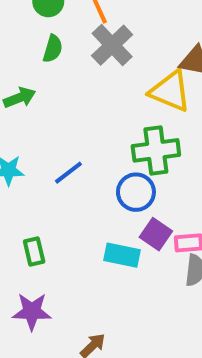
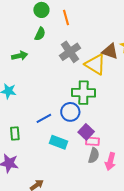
gray cross: (112, 45) -> (70, 52), moved
blue line: (68, 173) -> (44, 118), moved
purple square: (156, 234) -> (86, 132), moved

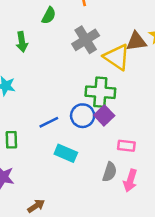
brown triangle: (110, 51) -> (136, 41), turned -30
green arrow: (20, 56) -> (22, 42), turned 91
purple square: (86, 132) -> (104, 115), moved
pink rectangle: (93, 141) -> (126, 146), moved

